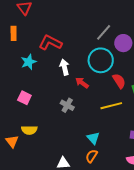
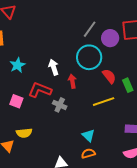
red L-shape: (50, 43) -> (40, 90), moved
red arrow: (82, 83) -> (72, 81), turned 48
orange semicircle: (92, 156) -> (88, 153), turned 48

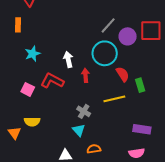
gray cross: (60, 105) -> (84, 111), moved
cyan triangle: (88, 135) -> (79, 130), moved

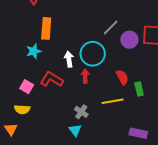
orange rectangle: (18, 25) -> (46, 28), moved, size x1.5
cyan circle: (105, 53) -> (93, 54), moved
yellow semicircle: (32, 122) -> (22, 109), moved

